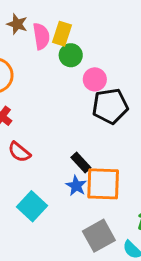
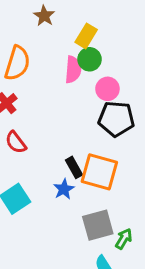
pink semicircle: (41, 36) -> (73, 70), moved
orange square: (103, 184) -> (99, 172), moved
gray square: (99, 236) -> (98, 225), moved

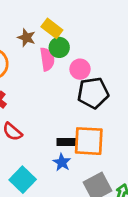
brown star: (44, 16) -> (26, 38), moved
yellow rectangle: (86, 36) -> (52, 28), turned -72
black rectangle: (74, 167) -> (66, 142), turned -48

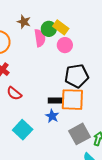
yellow rectangle: (52, 28) -> (61, 27), moved
black pentagon: (93, 93) -> (77, 76), moved

